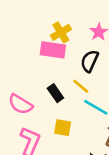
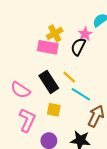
black semicircle: (90, 61) -> (78, 47), moved
black rectangle: (55, 93) -> (49, 82), size x1.5

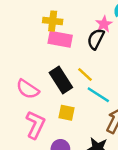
yellow cross: (55, 33) -> (53, 21), moved, turned 35

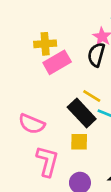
pink rectangle: (60, 39) -> (57, 62), turned -30
black rectangle: (61, 80) -> (82, 113), moved

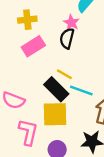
yellow cross: (45, 44) -> (27, 20), moved
yellow square: (79, 142) -> (55, 114), size x1.6

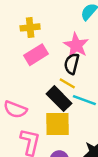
pink star: (71, 23) -> (76, 45), moved, size x1.5
black semicircle: (67, 38) -> (72, 64), moved

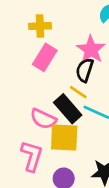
pink rectangle: (36, 55) -> (45, 57), turned -30
pink semicircle: (15, 109) -> (43, 119), moved

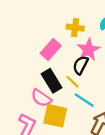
yellow cross: (40, 26) -> (75, 28), moved
black rectangle: (68, 109) -> (52, 81), moved

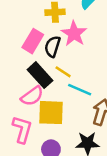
black semicircle: (81, 65) -> (52, 47), moved
pink semicircle: (41, 98) -> (32, 96), turned -60

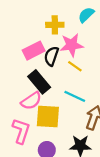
pink star: (74, 34) -> (72, 45), turned 30
pink rectangle: (33, 41) -> (34, 51), turned 30
yellow line: (63, 72) -> (75, 66), moved

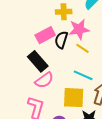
black rectangle: (39, 82) -> (38, 61), moved
yellow square: (48, 116) -> (74, 98), moved

